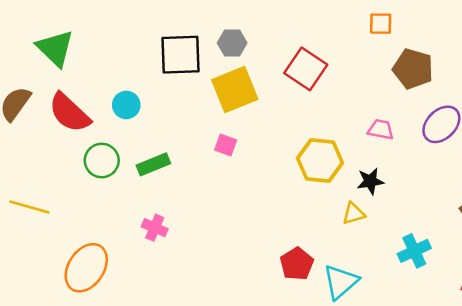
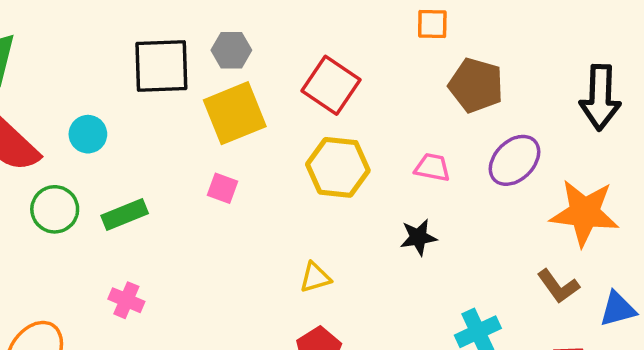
yellow hexagon: (320, 161) -> (338, 167), moved
yellow triangle: (354, 213) -> (315, 278), moved

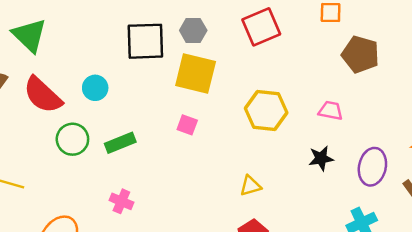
red square: (331, 85) -> (261, 27), moved, turned 33
yellow square: (235, 113) -> (196, 73), turned 36
purple ellipse: (515, 160) -> (372, 167), moved, turned -33

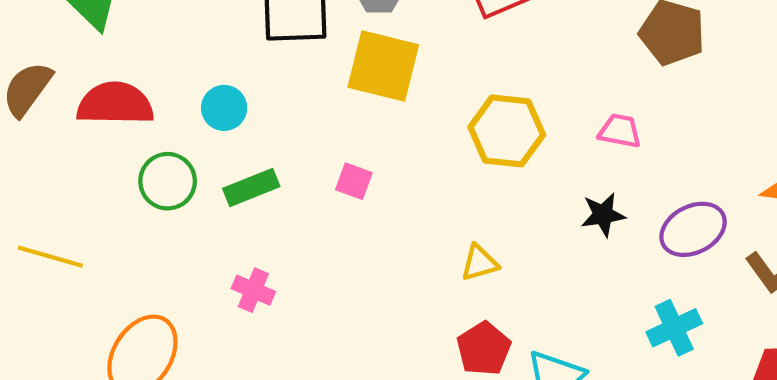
cyan circle: (95, 88) -> (224, 108), moved
red semicircle: (43, 95) -> (115, 104), turned 138
pink square: (187, 125) -> (354, 181), moved
purple ellipse: (372, 167) -> (693, 229), turned 51

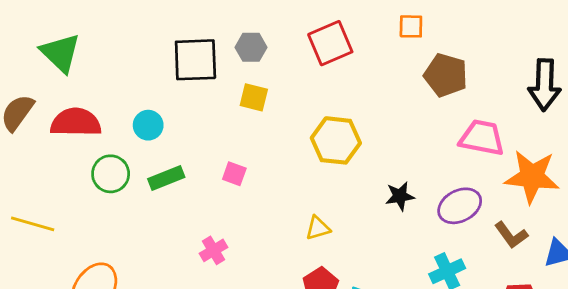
yellow square: (383, 66) -> (254, 97), size x0.6
pink trapezoid: (620, 131) -> (482, 138), moved, size x1.6
pink cross: (253, 290) -> (214, 250), moved, turned 36

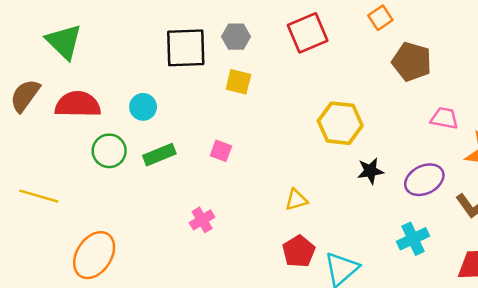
orange square: (411, 26) -> (380, 18), turned -35
pink trapezoid: (482, 138) -> (444, 118), size x0.7
yellow hexagon: (336, 140) -> (340, 123), moved

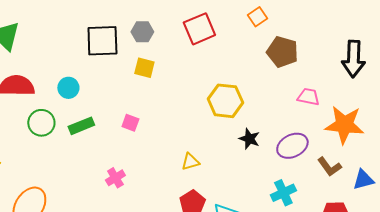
black star: (370, 171) -> (249, 139), turned 30

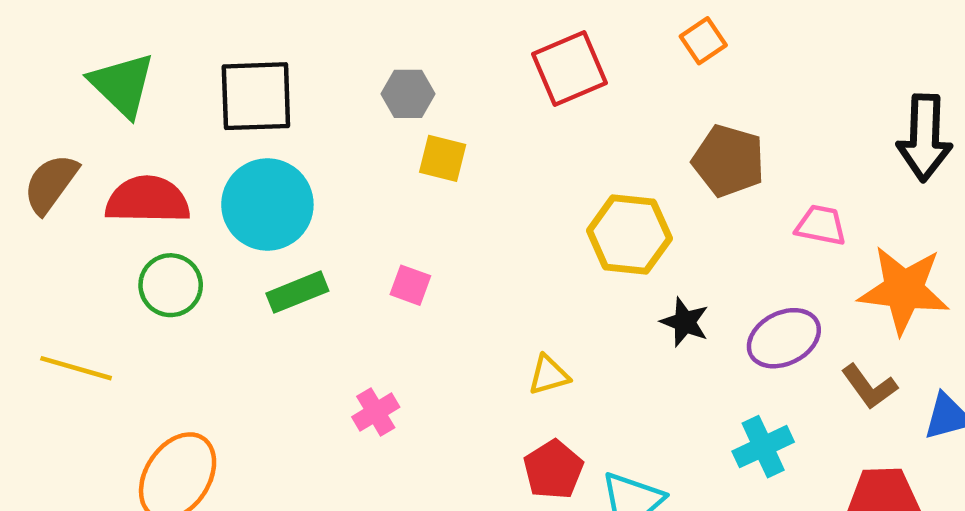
gray hexagon: (142, 32) -> (408, 94), moved
black square: (102, 41) -> (256, 96), moved
brown pentagon: (282, 52) -> (729, 161), moved
cyan circle: (68, 88) -> (267, 205), size x1.8
green circle: (41, 123) -> (171, 285), moved

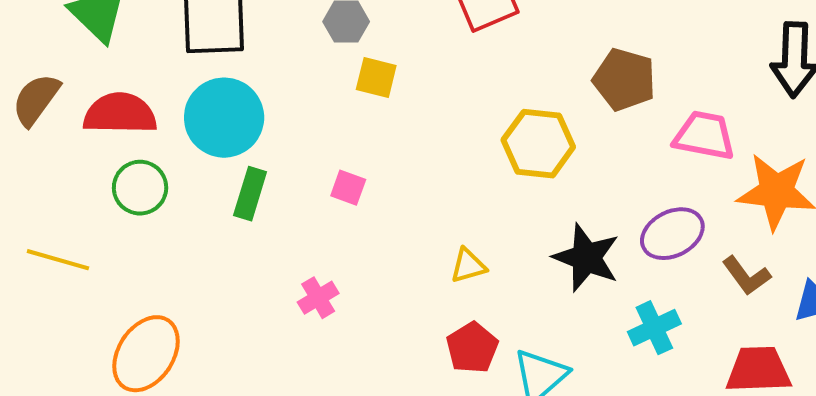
pink trapezoid: (821, 225) -> (704, 136), size x1.4
green rectangle: (297, 292) -> (250, 194), turned -51
black star: (685, 322) -> (586, 258), moved, size x1.6

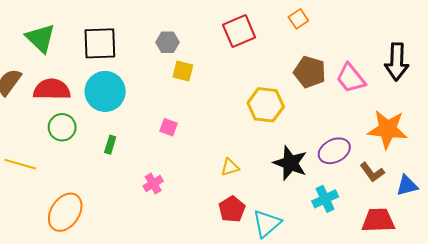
pink trapezoid: (704, 136) -> (351, 78), moved, turned -140
green rectangle: (250, 194) -> (110, 145), moved, size x0.7

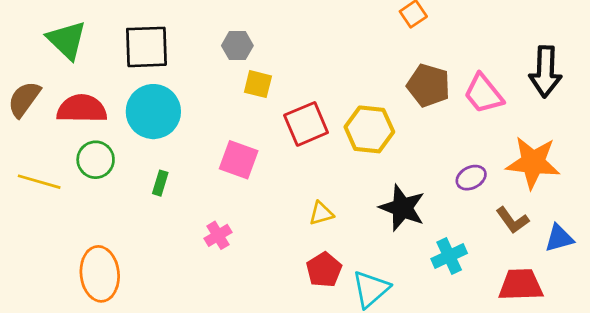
red square: (239, 31) -> (306, 124), moved
pink square: (169, 127) -> (239, 160), size x1.6
purple ellipse: (334, 151) -> (471, 178), moved, size x0.7
yellow line: (20, 164) -> (39, 182), moved
orange ellipse: (65, 212) -> (100, 274), turned -39

